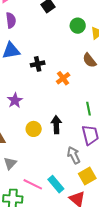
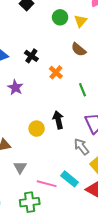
black cross: (38, 64) -> (31, 56), moved, turned -32
purple star: (15, 100) -> (15, 87), moved
green line: (89, 109) -> (82, 90), moved

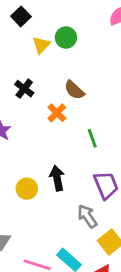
yellow triangle: (81, 21) -> (41, 45), moved
brown semicircle: (79, 49) -> (74, 90), moved

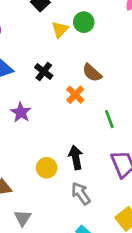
gray arrow: (87, 216) -> (81, 194), moved

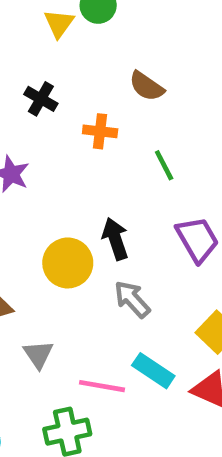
brown semicircle: (92, 73) -> (146, 86), moved
orange cross: (75, 95) -> (100, 131), turned -30
yellow circle: (47, 168) -> (68, 263), size x1.4

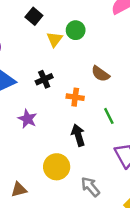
black cross: (41, 99) -> (44, 79), turned 35
black arrow: (115, 239) -> (78, 135), moved

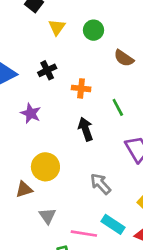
green circle: (76, 30) -> (94, 30), moved
brown semicircle: (100, 74) -> (124, 58), moved
yellow circle: (57, 167) -> (45, 167), moved

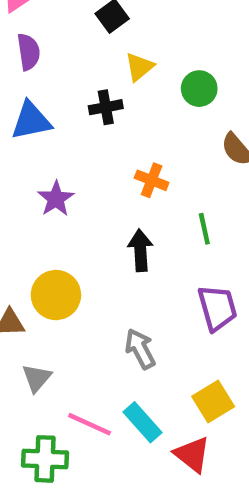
black cross: (47, 70) -> (106, 107), moved

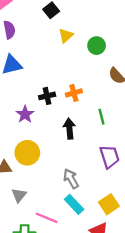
black cross: (106, 107) -> (47, 96), moved
orange cross: (152, 180) -> (74, 93), turned -35
purple star: (56, 199) -> (25, 114), moved
cyan rectangle: (142, 422) -> (74, 204), moved

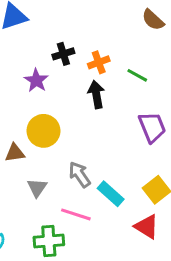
orange cross: (74, 93) -> (99, 62), moved
green line: (101, 117) -> (137, 75), turned -42
gray arrow: (71, 179) -> (80, 175), moved

